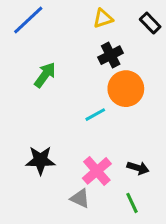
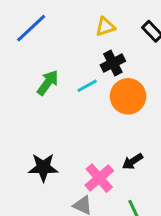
cyan line: (95, 115) -> (87, 86), moved
black arrow: (138, 168) -> (133, 161), moved, turned 130

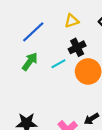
blue line: (31, 28) -> (33, 32), moved

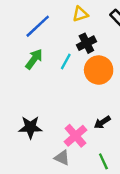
cyan line: (58, 64) -> (66, 61), turned -32

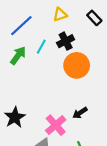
cyan line: (66, 61) -> (41, 47), moved
black star: (30, 127) -> (15, 117), turned -30

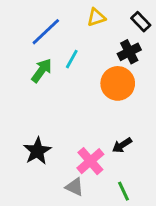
black cross: (66, 41) -> (129, 52), moved

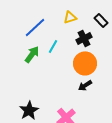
black cross: (129, 52) -> (84, 38), moved
black arrow: (122, 145) -> (85, 85), moved

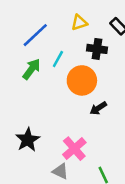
black cross: (84, 38) -> (97, 49), turned 35
orange circle: (85, 63) -> (82, 80), moved

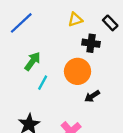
blue line: (35, 35) -> (21, 23), moved
cyan line: (58, 59) -> (43, 83), moved

